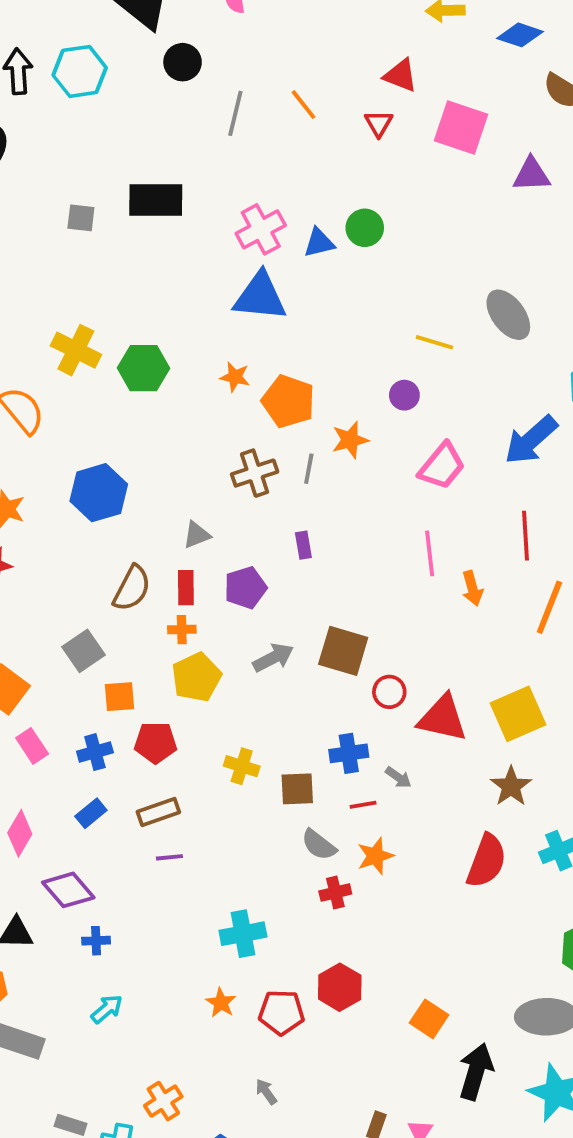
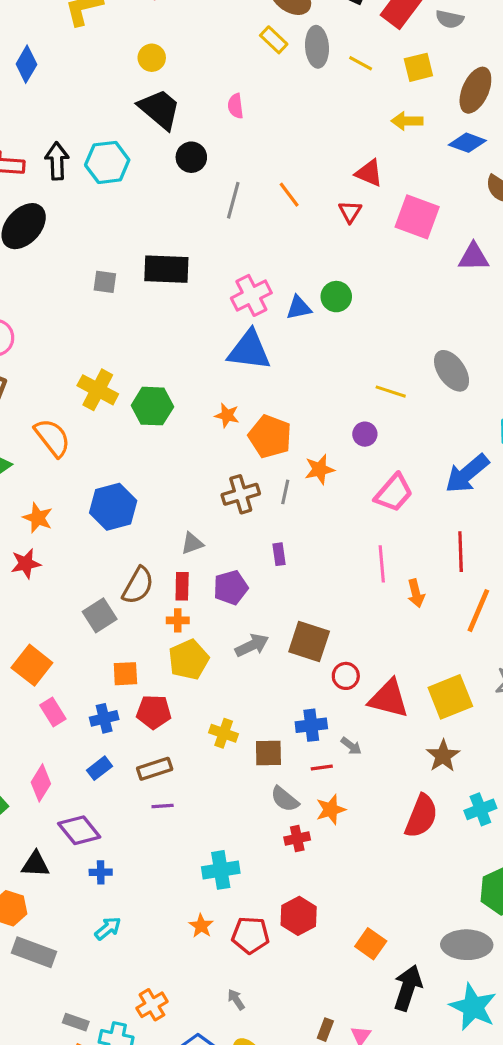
gray square: (84, 651) -> (100, 615), moved

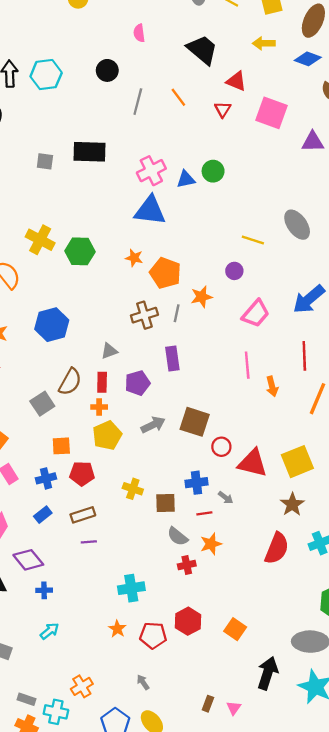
black trapezoid: (160, 109) -> (202, 50), moved
purple rectangle: (279, 554) -> (172, 359), size x1.5
orange square: (371, 944) -> (235, 629), moved

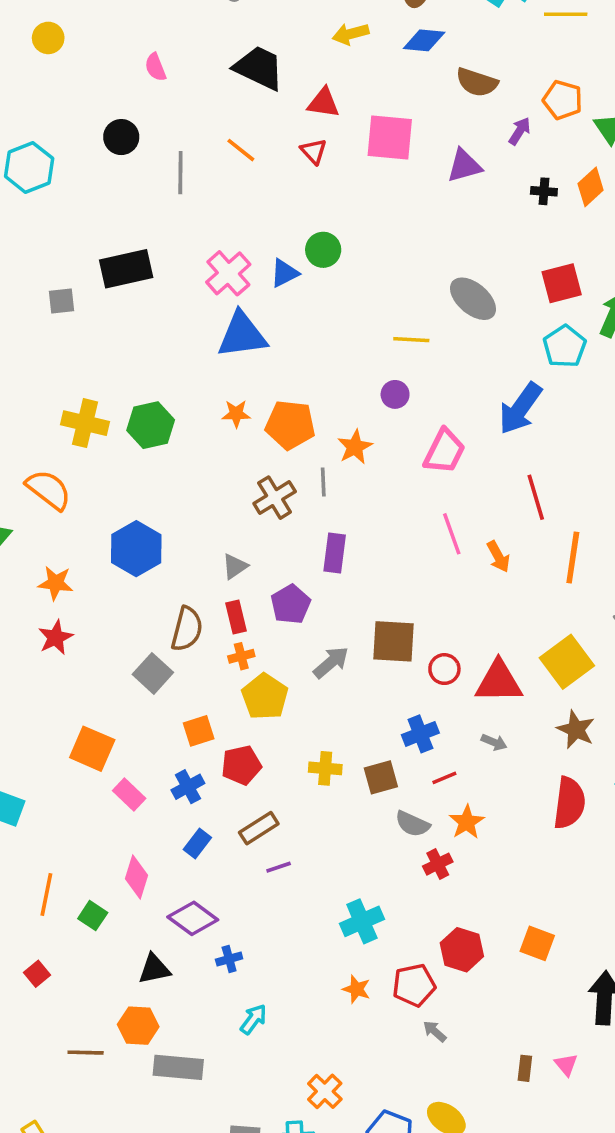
purple rectangle: (172, 359) -> (335, 553), turned 30
gray arrow: (226, 498) -> (494, 742), moved
gray arrow: (143, 682) -> (435, 1031), moved

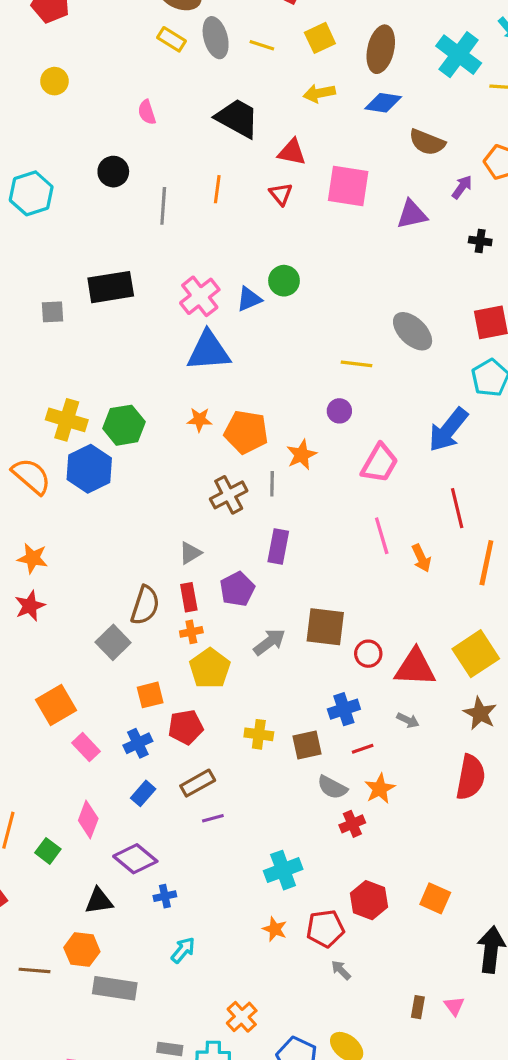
orange line: (241, 150) -> (217, 189), turned 56
blue hexagon: (136, 549) -> (89, 469), moved
orange square: (92, 749) -> (56, 705), turned 33

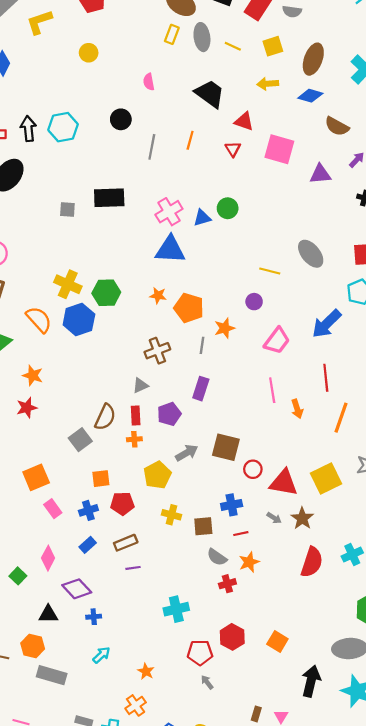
yellow rectangle: (171, 39) -> (172, 34), turned 72
brown cross: (229, 495) -> (157, 351), moved
yellow pentagon: (210, 668) -> (157, 475), moved
brown star: (480, 713) -> (302, 518), moved
orange star: (275, 929) -> (146, 671), moved

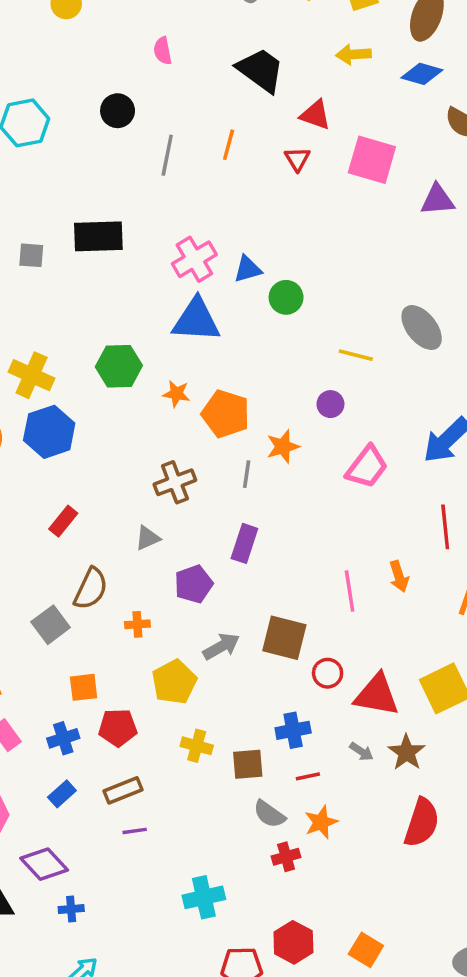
green circle: (228, 208) -> (286, 297), moved
green hexagon: (106, 293) -> (119, 366), moved
pink line: (272, 390) -> (350, 591), moved
red rectangle: (136, 415) -> (63, 521), moved, turned 42

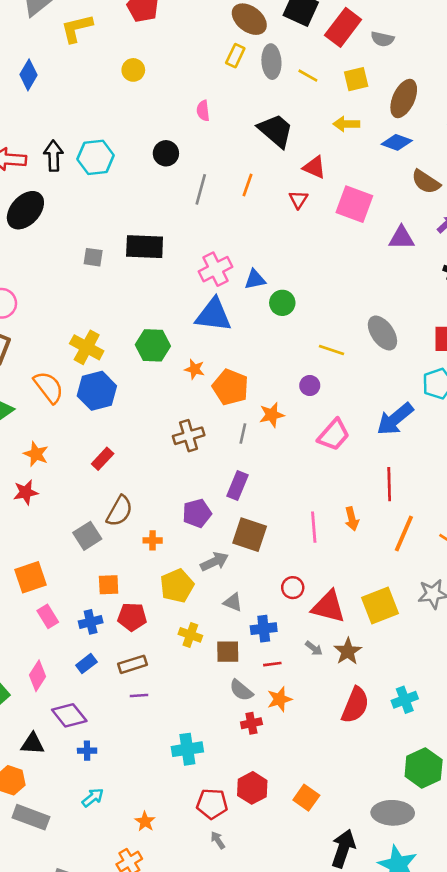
gray triangle: (147, 538) -> (233, 602), moved, turned 42
brown square: (284, 638) -> (250, 535), moved

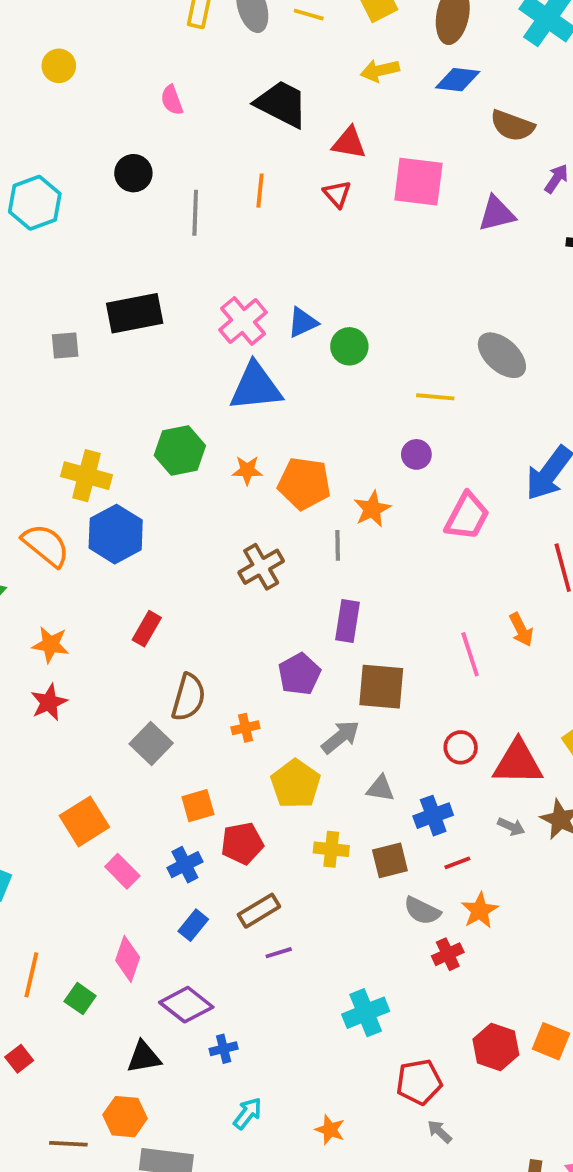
red hexagon: (252, 788) -> (496, 1047), moved

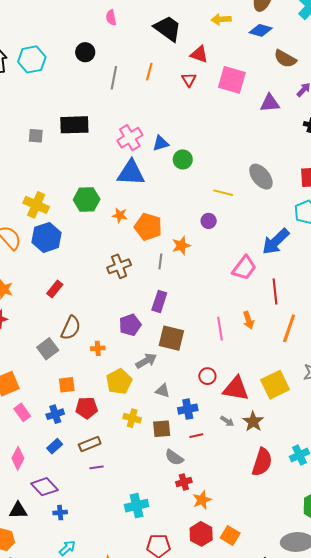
pink trapezoid: (467, 516) -> (244, 268), moved
orange star: (480, 910) -> (202, 500), moved

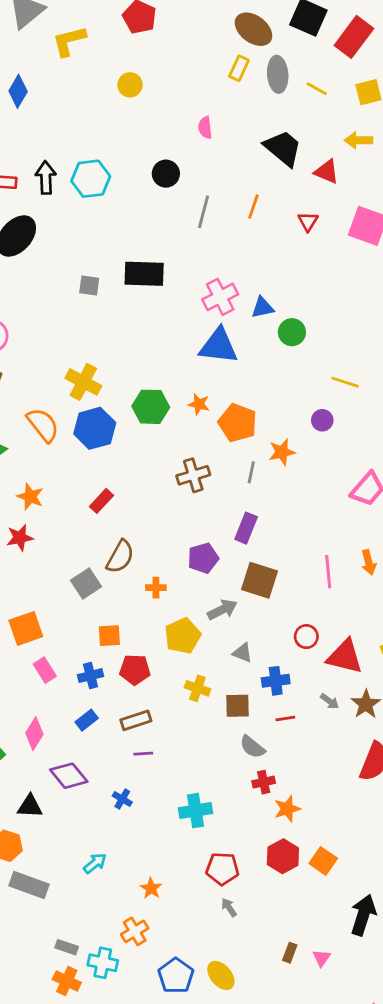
red triangle: (199, 54) -> (327, 172), moved
green hexagon: (87, 200) -> (151, 407), moved
blue cross: (60, 513) -> (122, 799), moved, turned 32

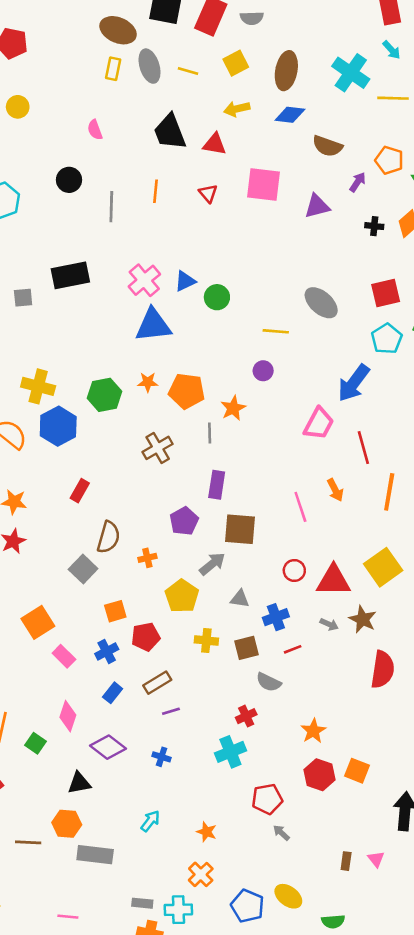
black trapezoid: (283, 148) -> (170, 132), turned -138
red cross: (264, 782) -> (246, 716), moved

